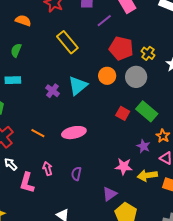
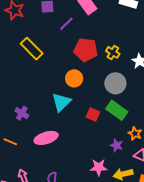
gray circle: (136, 77) -> (115, 83), moved
cyan triangle: (78, 86) -> (61, 102), moved
purple cross: (53, 91) -> (22, 113), moved

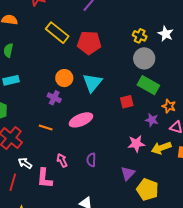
red pentagon: (86, 50) -> (89, 43), moved
yellow cross: (113, 52) -> (140, 36), moved
orange circle: (74, 78) -> (64, 78), moved
red square: (93, 115) -> (127, 102), moved, turned -32

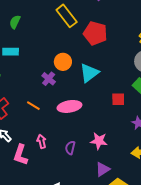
pink star: (136, 144) -> (99, 141), moved

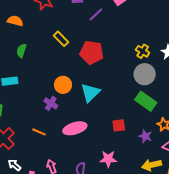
yellow rectangle: (67, 16) -> (61, 39), size x0.7
green semicircle: (15, 22) -> (21, 51), moved
red square: (118, 99) -> (119, 125), moved

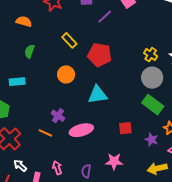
orange circle: (63, 85) -> (66, 74), moved
cyan triangle: (90, 93) -> (98, 95), turned 35
purple cross: (51, 103) -> (58, 116), moved

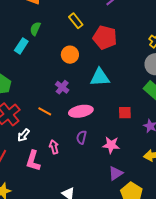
cyan rectangle: (17, 82) -> (21, 46), moved, turned -56
purple cross: (58, 116) -> (62, 87), moved
white arrow: (20, 166) -> (23, 135), moved, turned -96
purple semicircle: (86, 171) -> (81, 137), moved

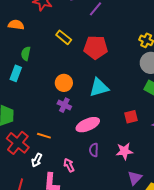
orange circle: (70, 55) -> (64, 83), moved
orange line: (45, 111) -> (44, 136), moved

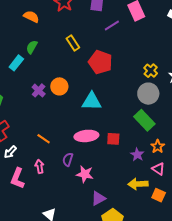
purple cross: (64, 105) -> (39, 90), moved
pink ellipse: (88, 125) -> (86, 136), moved
orange line: (44, 136) -> (44, 139), moved
pink star: (124, 151) -> (85, 174), moved

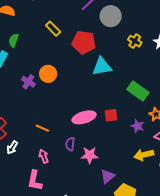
gray circle: (148, 94) -> (111, 16), moved
cyan triangle: (92, 101) -> (102, 67), moved
pink L-shape: (17, 178) -> (35, 181), moved

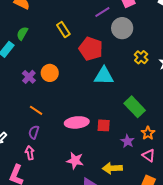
orange line: (42, 128) -> (36, 110), moved
purple semicircle: (70, 144) -> (34, 132), moved
yellow arrow: (144, 155) -> (112, 168), moved

